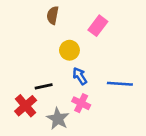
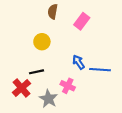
brown semicircle: (53, 15) -> (53, 12), moved
yellow circle: (69, 50) -> (42, 42), moved
blue arrow: (80, 76) -> (78, 62), moved

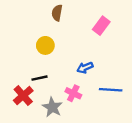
pink rectangle: (82, 21) -> (101, 26), moved
blue arrow: (78, 62) -> (85, 68), turned -80
blue line: (100, 70) -> (111, 90), moved

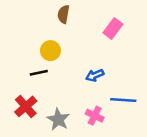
black line: (39, 78) -> (39, 73), moved
pink cross: (73, 93) -> (95, 116), moved

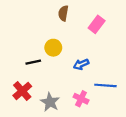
brown semicircle: (63, 14) -> (63, 13), moved
yellow circle: (50, 51) -> (53, 48), moved

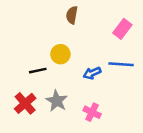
pink rectangle: (97, 24) -> (122, 29), moved
blue line: (105, 85) -> (121, 64), moved
gray star: (50, 102) -> (57, 101), moved

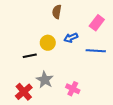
blue arrow: (92, 73) -> (71, 38), moved
red cross: (25, 103) -> (24, 92), moved

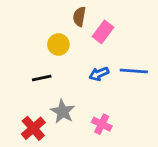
pink rectangle: (97, 23) -> (103, 32), moved
blue arrow: (71, 38) -> (99, 74), moved
yellow circle: (48, 43) -> (58, 44), moved

